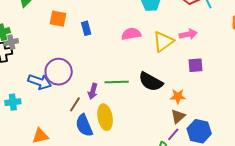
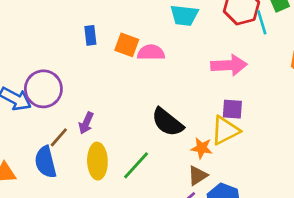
orange square: (58, 19) -> (127, 45), moved
pink arrow: (188, 34) -> (229, 65), size x1.4
yellow triangle: (163, 42) -> (225, 130), moved
green line: (117, 82) -> (136, 165), moved, turned -55
blue semicircle: (84, 125) -> (45, 162), moved

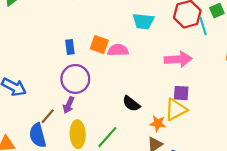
blue rectangle: (90, 35) -> (70, 47), moved
purple circle: (43, 89) -> (75, 79), moved
black semicircle: (167, 122) -> (131, 104), size x0.7

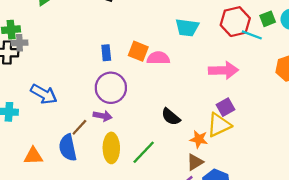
cyan line: (203, 26) -> (252, 35), turned -54
purple square: (181, 93) -> (225, 107), turned -35
purple arrow: (69, 105) -> (103, 116), turned -105

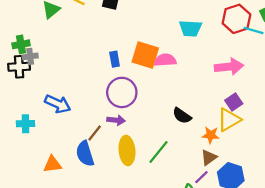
orange square: (138, 51) -> (145, 55), size x1.4

